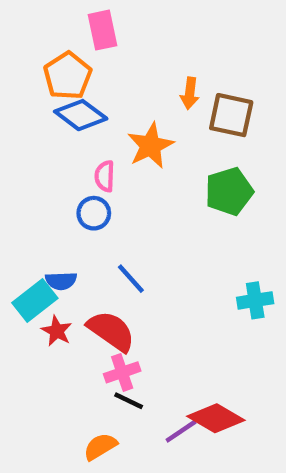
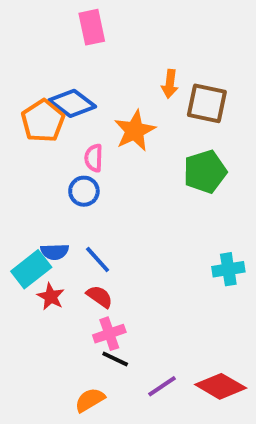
orange pentagon: (68, 76) -> (43, 121), moved
blue line: (131, 279) -> (98, 259), moved
red semicircle: (111, 331) -> (100, 297), size x0.6
red diamond: (216, 418) -> (221, 386), moved

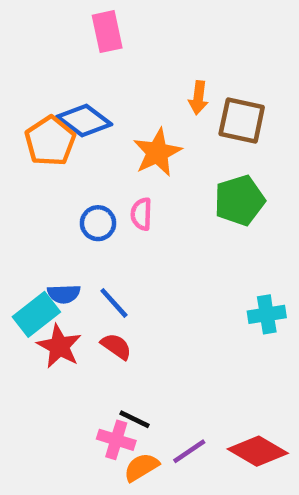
pink semicircle: (94, 158) -> (141, 214), moved
red star: (51, 297) -> (59, 346), size x1.4
pink cross: (109, 334) -> (116, 440), moved, turned 36
orange semicircle: (90, 400) -> (141, 467), moved

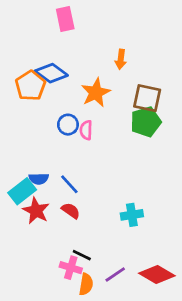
brown square: (242, 121) -> (147, 98), moved
blue circle: (98, 223) -> (68, 125), moved
cyan cross: (267, 314) -> (132, 215), moved
orange semicircle: (141, 467) -> (86, 284), turned 130

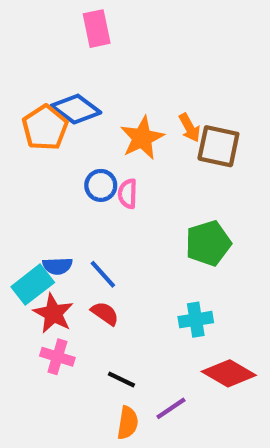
orange arrow: (121, 59) -> (190, 128), moved, turned -36
green pentagon: (146, 122) -> (208, 243), moved
pink cross: (71, 268) -> (57, 357), moved
red diamond: (157, 275) -> (229, 373), moved

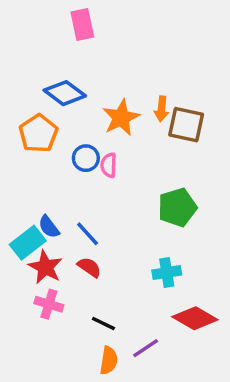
orange pentagon: (45, 128) -> (38, 134), moved
orange arrow: (190, 128) -> (161, 109), turned 35
blue semicircle: (57, 266) -> (49, 227), turned 55

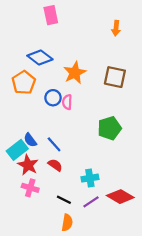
orange arrow: (161, 109) -> (116, 28), moved
cyan cross: (167, 272) -> (90, 178), moved
purple line: (146, 348) -> (91, 202), moved

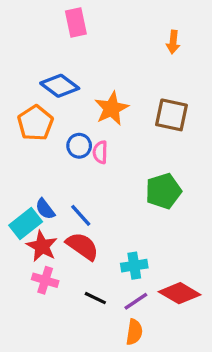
red semicircle: (55, 165) -> (82, 246), size x1.5
orange semicircle: (67, 223) -> (134, 332), moved

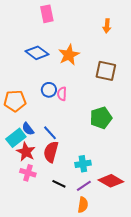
orange star: (112, 108) -> (69, 55), moved
orange pentagon: (35, 123) -> (15, 101), moved, turned 30
red semicircle: (82, 246) -> (51, 152), turned -110

